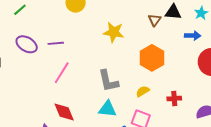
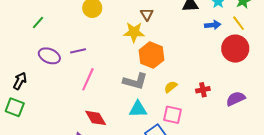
brown triangle: (155, 20) -> (147, 14), moved
orange hexagon: (152, 58) -> (151, 55), moved
gray L-shape: (108, 81) -> (135, 81), turned -55

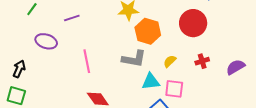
red circle: (235, 49) -> (193, 23), moved
purple line: (78, 51) -> (72, 18), moved
pink line: (88, 79) -> (87, 61), turned -30
cyan triangle: (138, 109) -> (151, 81), moved

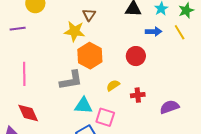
red circle: (193, 23) -> (136, 56), size x0.7
gray L-shape: (134, 59) -> (71, 80), turned -30
yellow semicircle: (170, 61) -> (113, 85), moved

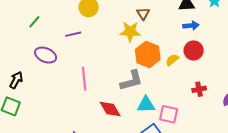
blue arrow: (154, 31) -> (191, 26), moved
yellow semicircle: (113, 85) -> (172, 60), moved
red diamond: (28, 113) -> (110, 109), moved

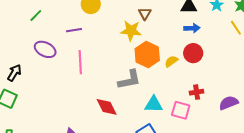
pink line: (84, 79) -> (80, 62), moved
cyan triangle: (146, 105) -> (154, 104), moved
pink square: (169, 114) -> (181, 110), moved

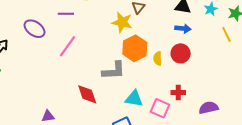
yellow semicircle: (171, 61) -> (158, 58), turned -64
pink line: (80, 62) -> (67, 46), turned 30

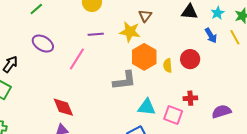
purple line: (66, 14) -> (96, 34), moved
blue arrow: (183, 29) -> (211, 36), moved, turned 56
red diamond: (87, 94) -> (63, 107), moved

